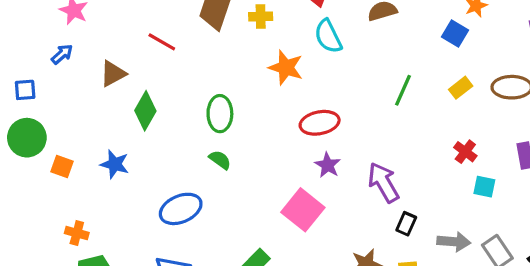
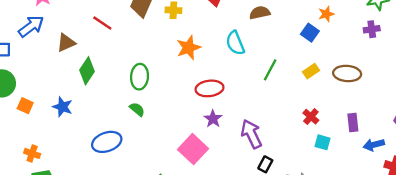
cyan semicircle: (328, 36) -> (235, 43), moved
blue arrow: (62, 54) -> (31, 26), size x1.6
orange star: (286, 67) -> (189, 48), turned 30

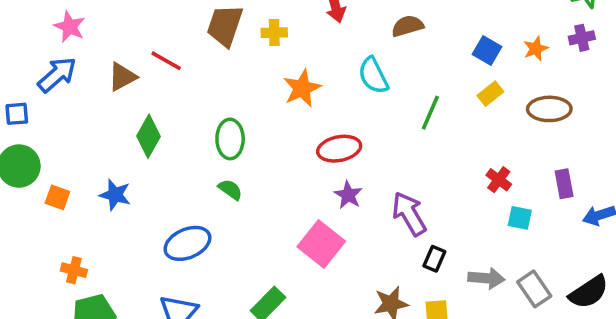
orange star: (326, 14) -> (536, 49), moved
brown triangle: (66, 43) -> (122, 77), moved
yellow rectangle: (311, 71) -> (490, 94), moved

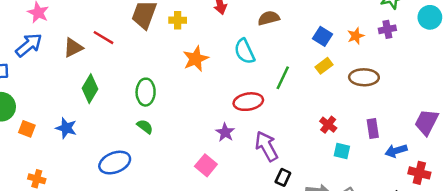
red ellipse: (339, 149) -> (248, 102), moved
pink square: (321, 244) -> (206, 165), size x0.7

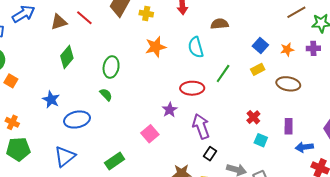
blue star: (66, 128) -> (51, 100), moved

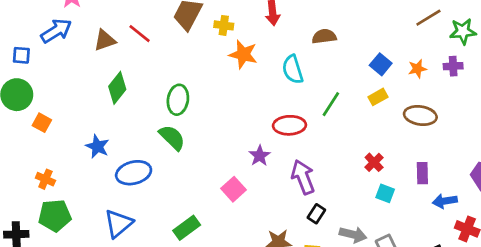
orange star: (156, 47) -> (243, 54), moved, turned 30
green semicircle: (106, 95) -> (172, 138), size x1.5

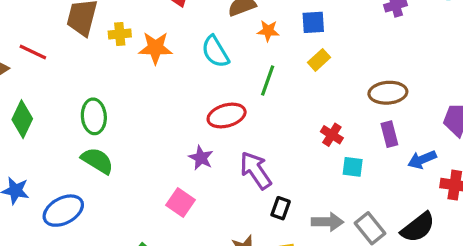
yellow cross: (224, 25) -> (120, 34), moved
blue square: (381, 64) -> (313, 22), turned -30
orange star: (417, 69) -> (268, 31), moved, turned 30
brown ellipse: (420, 116) -> (388, 93), moved

